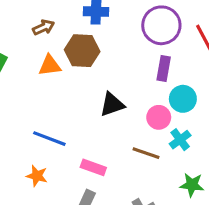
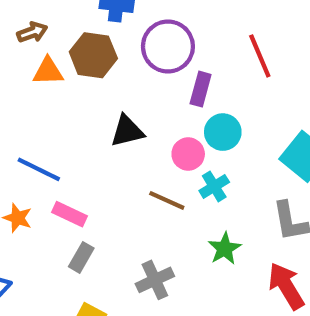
purple circle: (161, 25) -> (168, 46), moved
brown arrow: (43, 27) -> (32, 32), moved
pink rectangle: (93, 167) -> (69, 214), moved
green star: (192, 185) -> (225, 249), turned 30

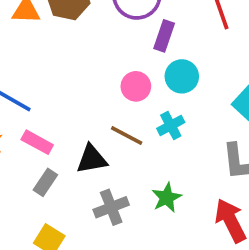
black triangle: (127, 131) -> (92, 159), moved
pink circle: (188, 154) -> (136, 86), moved
green star: (225, 249) -> (167, 198), moved

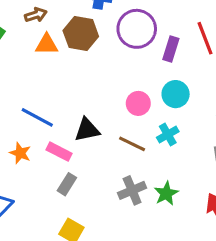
purple rectangle: (164, 36) -> (171, 49), moved
black triangle: (92, 159) -> (87, 130), moved
gray cross: (111, 207) -> (132, 190), moved

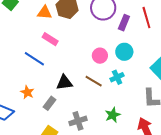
black triangle: (87, 130) -> (64, 83), moved
pink rectangle: (59, 152) -> (50, 39), moved
orange star: (20, 153) -> (27, 92), moved
gray cross: (132, 190) -> (78, 121), moved

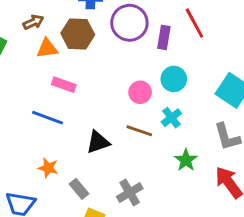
gray rectangle: (49, 103) -> (79, 189), moved, turned -64
green star: (113, 115) -> (186, 160), moved

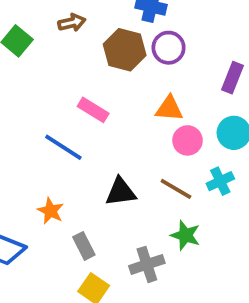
purple circle: (129, 23) -> (169, 48), moved, size x0.7
orange triangle: (47, 48) -> (169, 109), moved
green star: (186, 160) -> (185, 235), moved, turned -30

